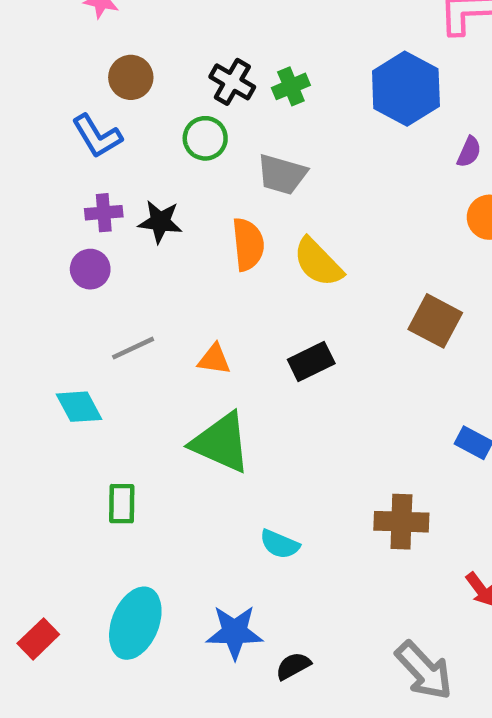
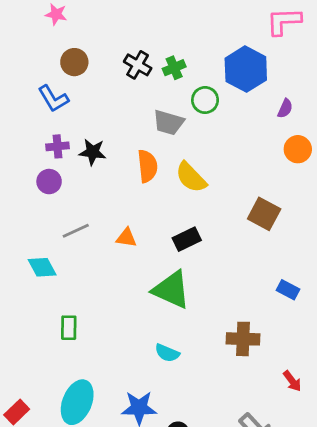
green circle: (205, 138) -> (205, 100), moved
green triangle: (221, 443) -> (171, 290), moved

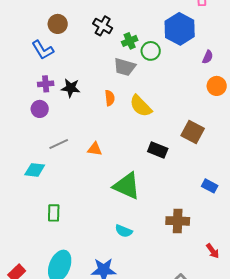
green cross: (174, 68) -> (130, 41), moved
orange semicircle: (147, 166) -> (110, 98), size x0.7
black rectangle: (187, 239) -> (158, 150), moved, turned 48
cyan diamond: (42, 267) -> (35, 170), turned -55

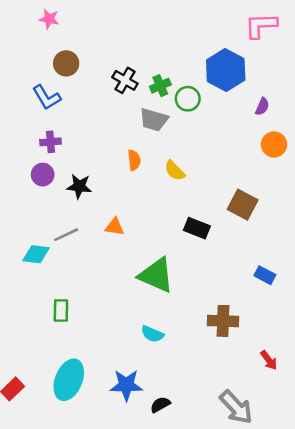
black cross: (103, 26) -> (125, 80), moved
black star: (71, 88) -> (79, 186), moved
yellow semicircle: (141, 106) -> (175, 171), size x0.7
gray line: (59, 144) -> (66, 235), moved

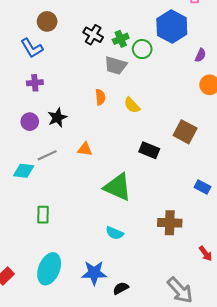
purple circle: (43, 175) -> (30, 122), moved
black star: (79, 186) -> (57, 118), turned -30

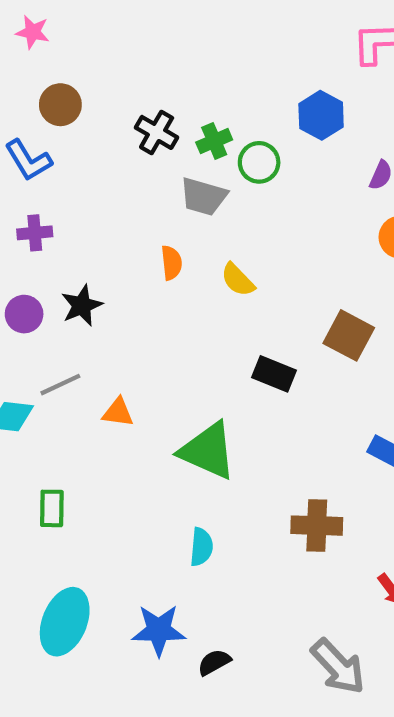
blue hexagon: (172, 27) -> (321, 115), size x0.7
orange triangle: (85, 149) -> (118, 412), moved
cyan semicircle: (115, 233) -> (201, 547), turned -108

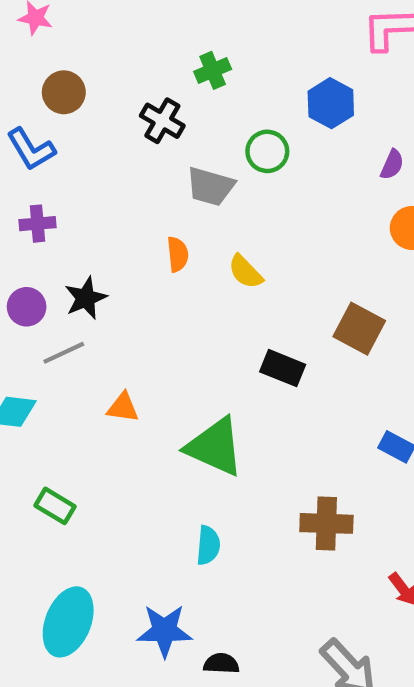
green cross: (214, 141) -> (213, 70), moved
gray line: (60, 385) -> (64, 353), moved
green rectangle: (52, 508) -> (55, 506), turned -60
black semicircle: (214, 662) -> (221, 664), turned 32

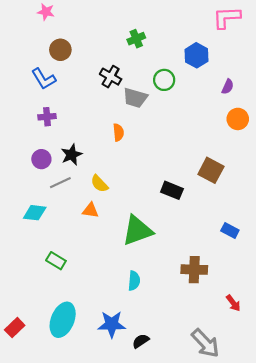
black cross: (162, 121) -> (111, 77), moved
yellow semicircle: (245, 272) -> (99, 184), moved
green triangle: (215, 447) -> (137, 231), turned -44
black semicircle: (221, 664) -> (141, 341), turned -36

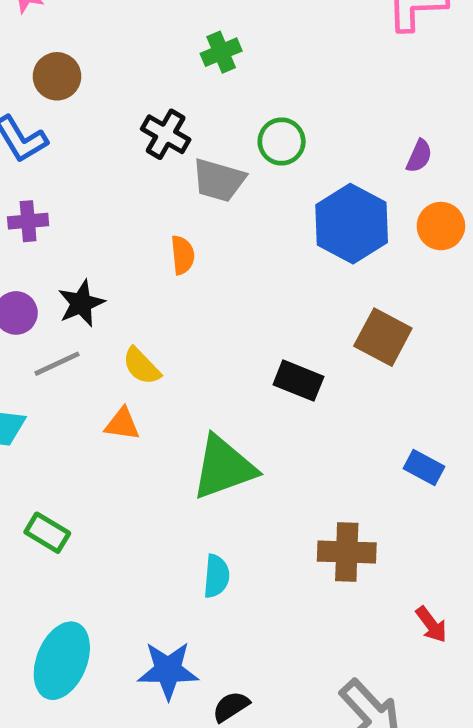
blue hexagon: (196, 55) -> (352, 224), moved, size x1.4

